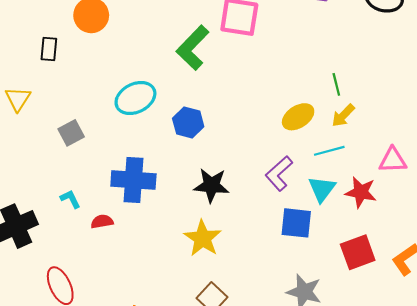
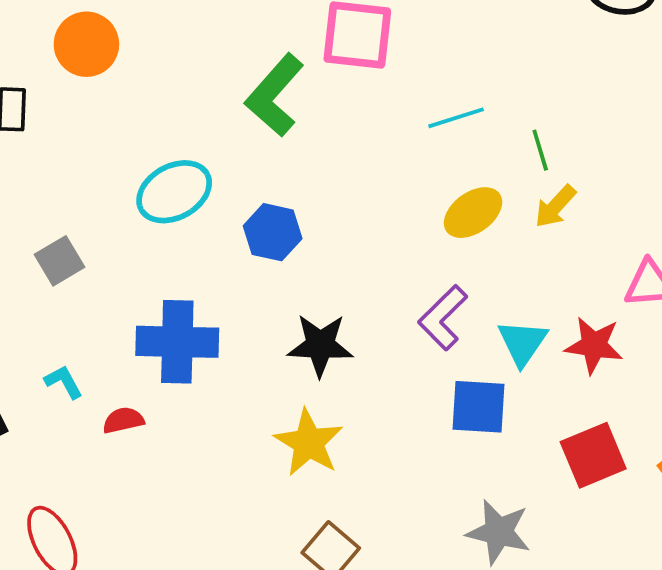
cyan line: (329, 151) -> (456, 118), moved

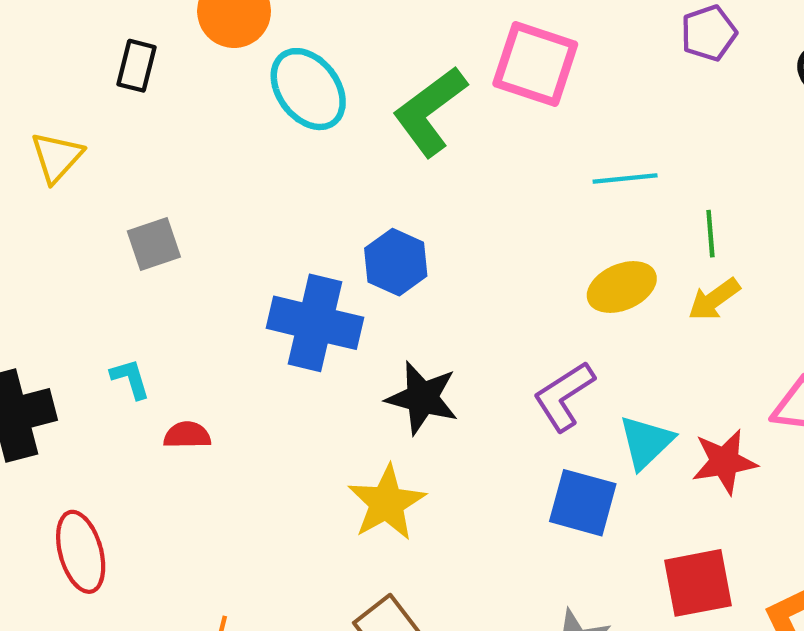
cyan ellipse: (174, 192) -> (308, 89), moved, turned 70
blue cross: (177, 342) -> (315, 323), moved
red star: (594, 345) -> (724, 462), turned -30

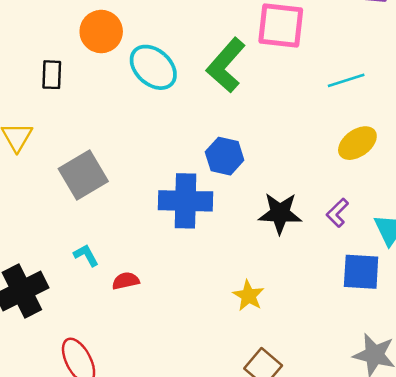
gray square: (154, 244) -> (83, 175), size x1.5
purple L-shape: (564, 396) -> (337, 213), size x0.7
black star: (422, 398) -> (280, 213), moved
yellow star: (387, 503) -> (248, 296), size x0.7

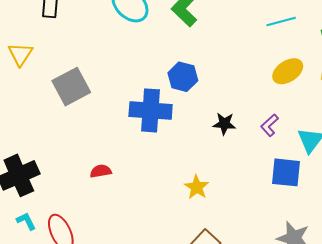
black star: (280, 213) -> (224, 124), size x0.7
cyan L-shape: (86, 255) -> (26, 221), moved

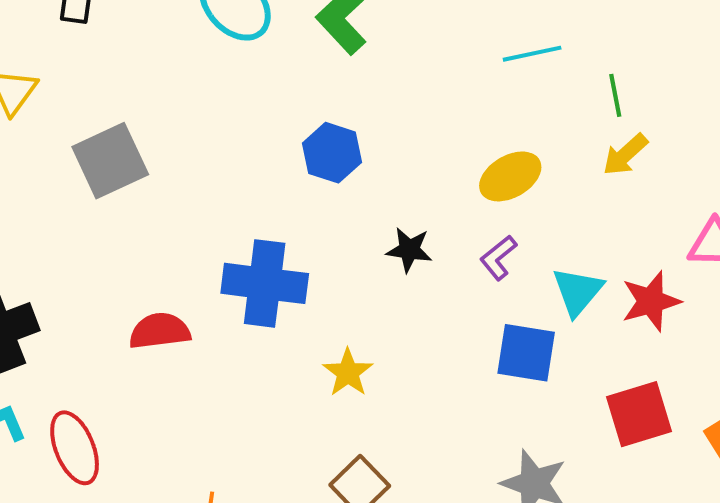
yellow ellipse: (288, 71) -> (510, 176), moved
blue cross: (151, 110) -> (265, 283), moved
red semicircle: (101, 171) -> (160, 331), size x1.4

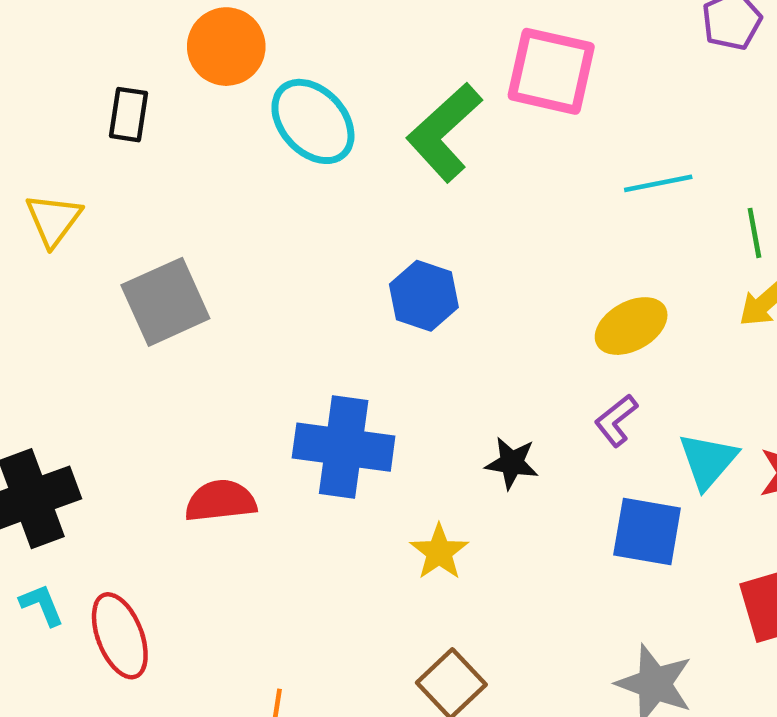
black star: (409, 250) -> (512, 463), moved

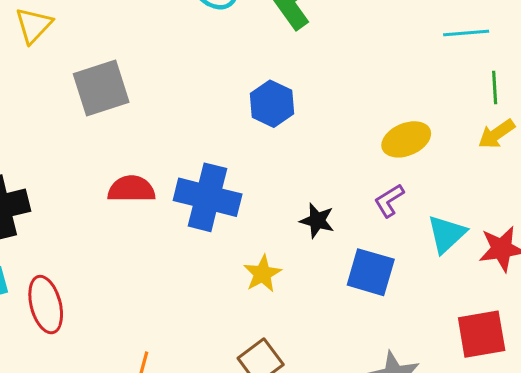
cyan line: (658, 183) -> (466, 33), moved
red semicircle: (221, 501) -> (131, 189), moved
blue square: (647, 531) -> (371, 272), moved

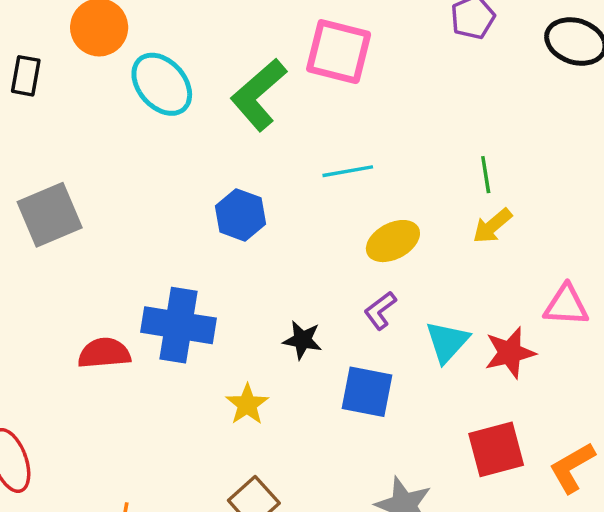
cyan line: (466, 33) -> (348, 171), moved
red semicircle: (131, 189) -> (104, 353), moved

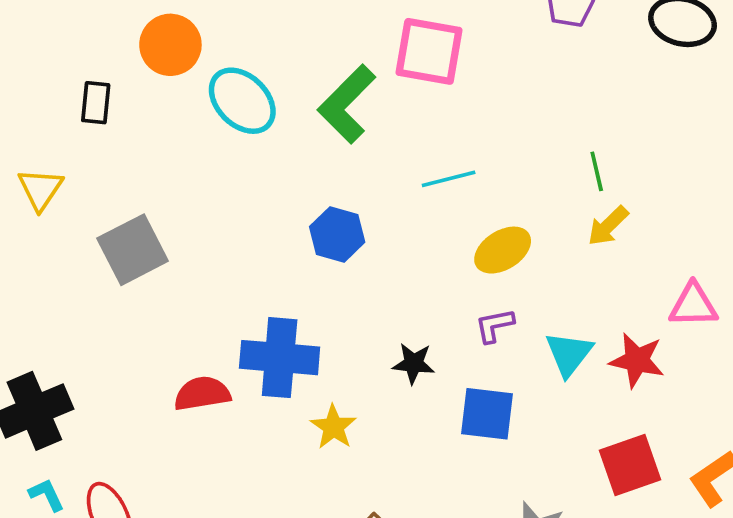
purple L-shape: (380, 310) -> (495, 326), turned 30
red star: (510, 353) -> (637, 360), turned 30
yellow star: (247, 404) -> (334, 427), moved

